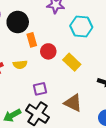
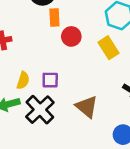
yellow rectangle: (72, 62) -> (108, 48), moved
yellow semicircle: (20, 65) -> (23, 80), moved, turned -80

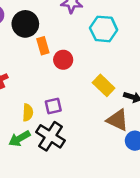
yellow rectangle: (108, 48) -> (104, 85), moved
brown triangle: (87, 107) -> (118, 120), moved

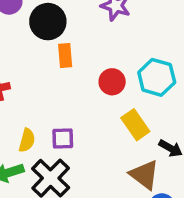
cyan hexagon: (104, 29) -> (157, 77), moved
red circle: (63, 60) -> (112, 82), moved

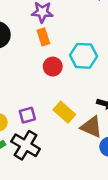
orange rectangle: (65, 55) -> (43, 37), moved
yellow rectangle: (135, 125) -> (64, 112), moved

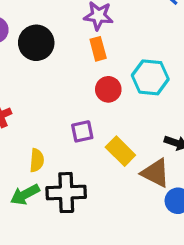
purple square: (27, 115) -> (82, 131), moved
black cross: (26, 145) -> (66, 193), turned -36

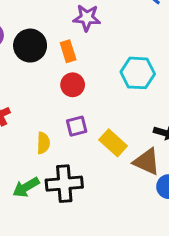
orange rectangle: (98, 49) -> (68, 51), moved
red circle: (108, 89) -> (73, 85), moved
yellow semicircle: (37, 160) -> (43, 143), moved

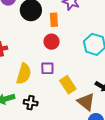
yellow semicircle: (43, 143) -> (24, 74), size x1.5
black cross: (64, 184) -> (31, 103), size x0.6

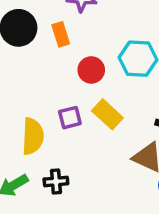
red circle: (52, 42) -> (91, 70), moved
yellow rectangle: (68, 85) -> (107, 114), moved

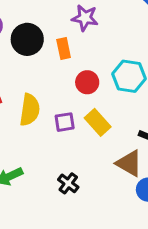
yellow semicircle: (33, 136) -> (30, 110), moved
black cross: (56, 181) -> (68, 183), moved, turned 36

